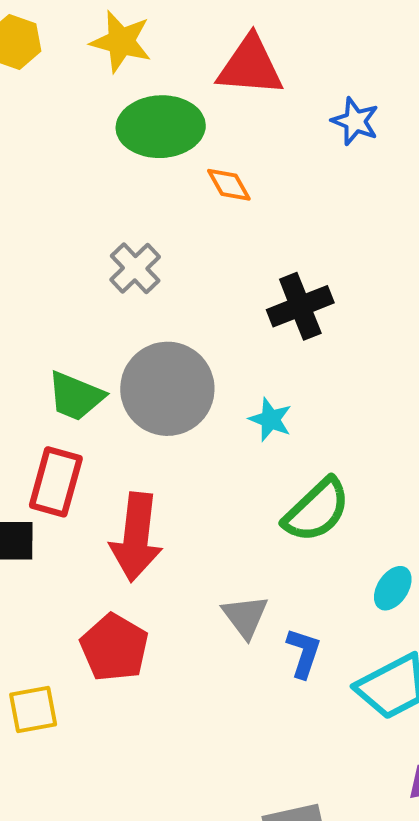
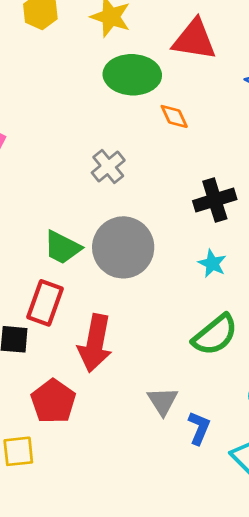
cyan star: (270, 419) -> (212, 263), moved
red pentagon: (114, 648) -> (53, 401), moved

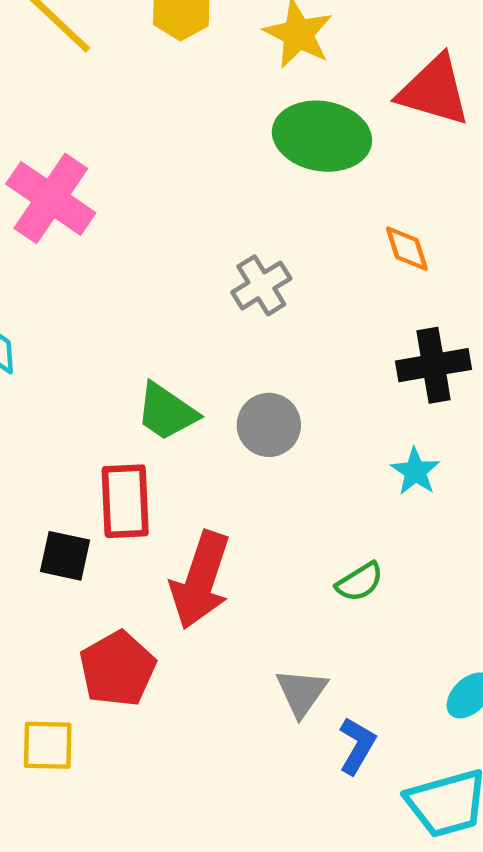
orange diamond: (174, 116) -> (407, 249), moved
gray circle: (123, 247) -> (269, 425), size x0.6
red rectangle: (45, 303) -> (125, 501), turned -30
green semicircle: (215, 335) -> (360, 582), moved, size x0.6

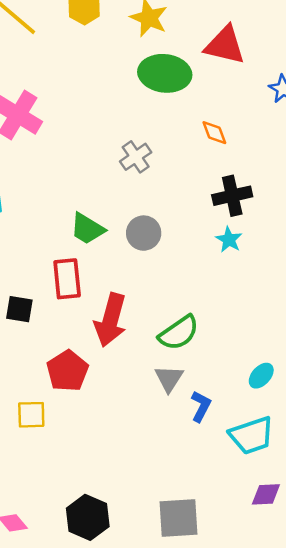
cyan star: (415, 471) -> (229, 240), moved
black square: (65, 556) -> (19, 309), moved
green semicircle: (360, 582) -> (179, 333), moved, size x1.6

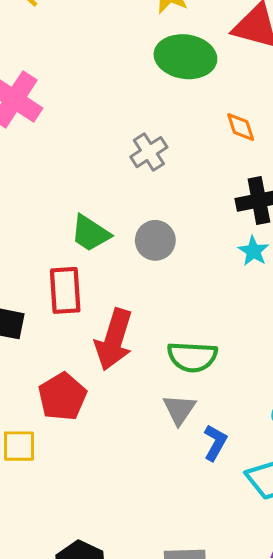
green semicircle: (179, 333) -> (192, 357), turned 36

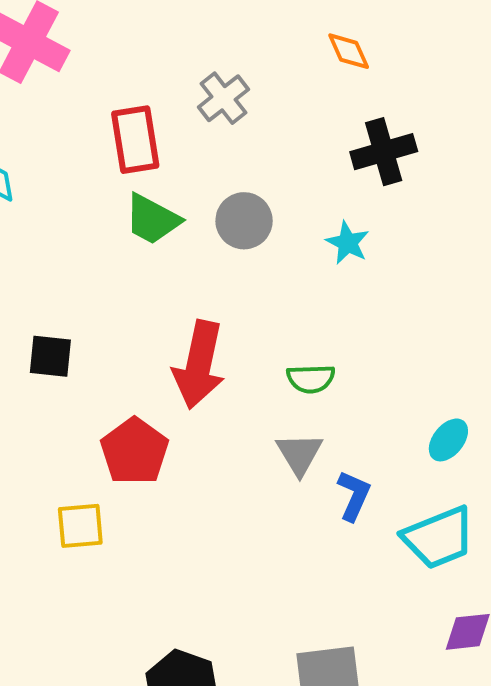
cyan star: (253, 251) -> (348, 243), moved
red rectangle: (65, 290) -> (135, 140), moved
green semicircle: (192, 357) -> (311, 379), size x0.7

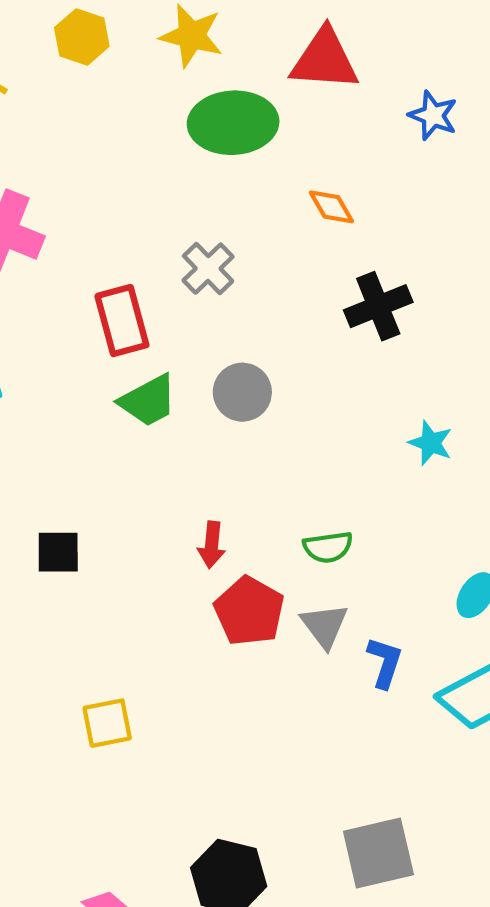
green trapezoid: (152, 219) -> (148, 401), turned -50
cyan star: (348, 243) -> (431, 443), moved
red arrow: (199, 365) -> (212, 545), size x0.5
red pentagon: (134, 451) -> (249, 611), moved

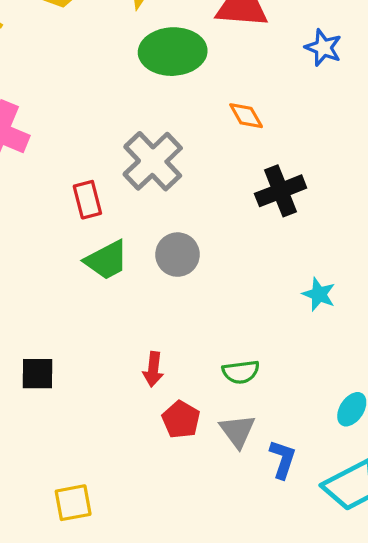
gray cross: (208, 269) -> (153, 161), size x1.5
red rectangle: (122, 321) -> (87, 200), size x0.7
red pentagon: (249, 611) -> (181, 420), size x0.7

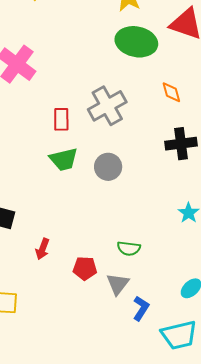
red arrow: (153, 369) -> (42, 249), moved
red pentagon: (181, 420) -> (85, 268), turned 30

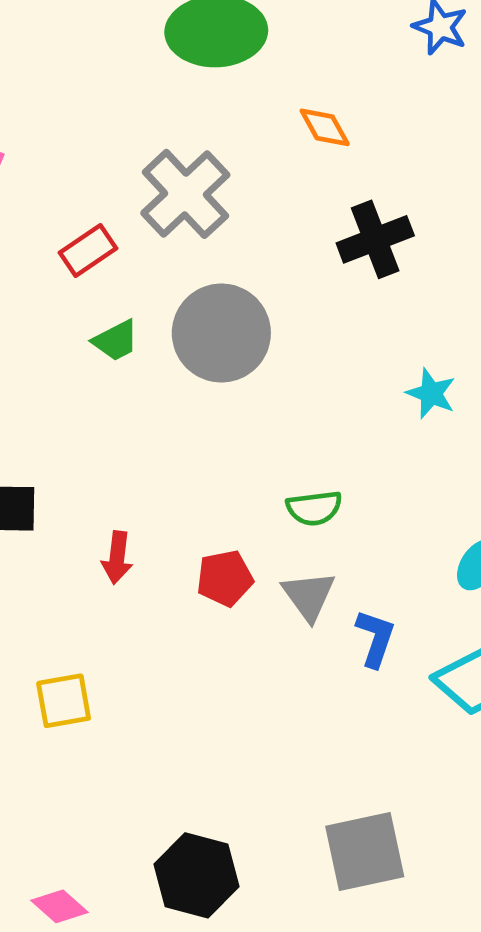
red rectangle: (61, 119) -> (88, 251), turned 70
green trapezoid: (64, 159) -> (116, 341), size x0.7
gray circle: (108, 167) -> (221, 333), size x1.5

